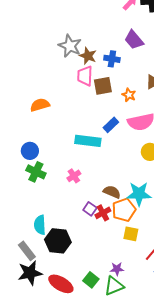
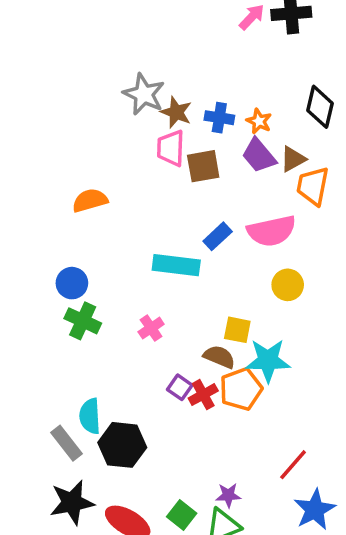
purple trapezoid: (134, 40) -> (259, 155), moved
orange star: (129, 95) -> (259, 121), moved
yellow square: (131, 234) -> (237, 330), moved
gray rectangle: (27, 251) -> (67, 443), moved

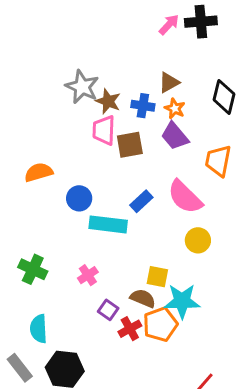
brown triangle: (293, 159) -> (169, 82), moved
pink semicircle: (271, 231) -> (185, 197), turned 57
blue circle: (72, 283) -> (79, 198), moved
purple square: (180, 387) -> (108, 310), moved
cyan semicircle: (90, 416) -> (39, 329), moved

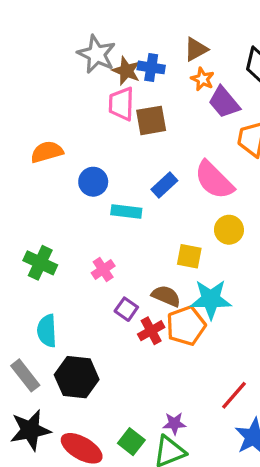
blue cross: (143, 106) -> (151, 67), moved
purple trapezoid: (175, 136) -> (224, 102), moved
cyan rectangle: (108, 224) -> (126, 212), size x0.7
yellow square: (157, 277) -> (189, 256), moved

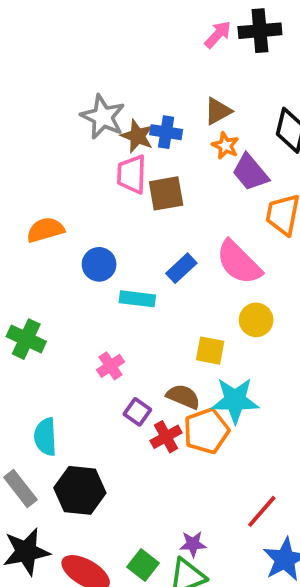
green cross: (40, 263) -> (26, 339), moved

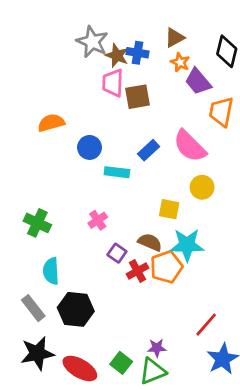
green cross: (26, 339) -> (37, 223), moved

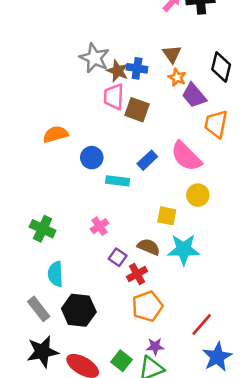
brown triangle: (175, 38) -> (172, 54), turned -36
brown square: (138, 97) -> (137, 110), turned 30
orange pentagon: (166, 267) -> (147, 306), moved

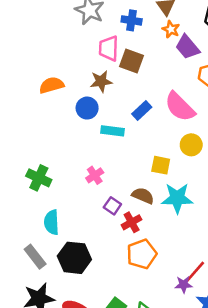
brown star: (118, 71) -> (101, 81), moved, turned -30
purple star: (155, 346) -> (184, 285), moved

